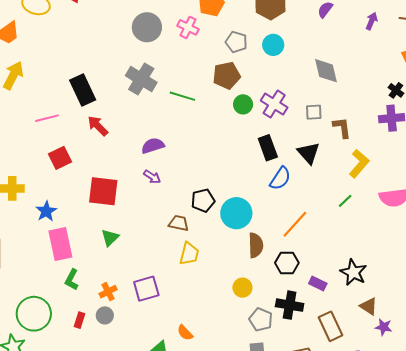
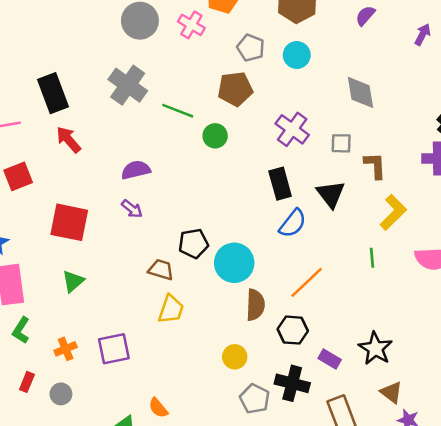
green circle: (243, 104) -> (215, 136), moved
green line: (345, 201) -> (372, 258), turned -56
gray circle: (105, 315) -> (61, 394), moved

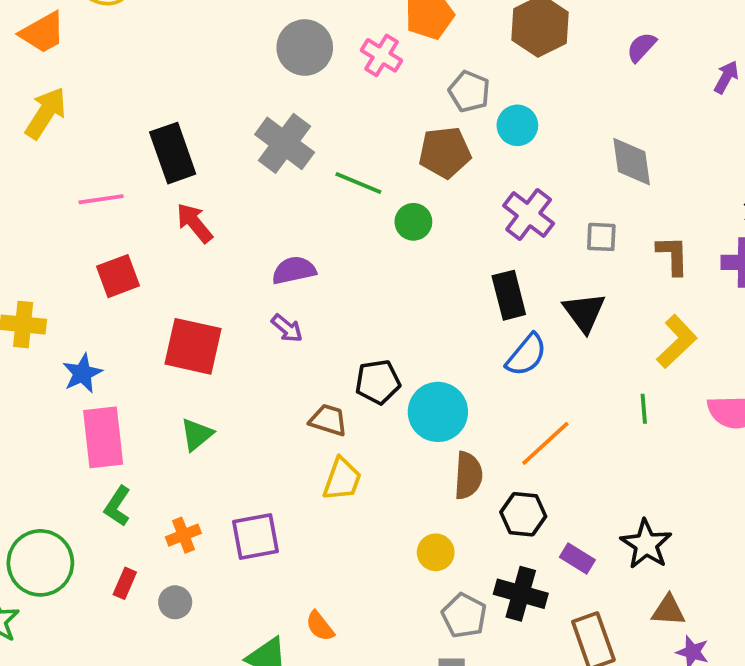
cyan circle: (297, 55) -> (517, 125), moved
brown L-shape: (375, 166) -> (673, 255), moved
brown triangle: (391, 392) -> (668, 610), turned -35

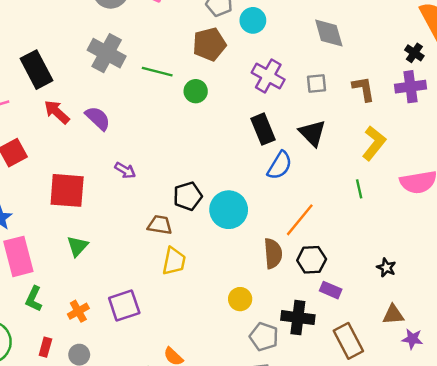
purple semicircle: (294, 270) -> (98, 118), moved, turned 64
brown semicircle: (468, 475) -> (273, 253), moved
black hexagon: (523, 514) -> (312, 260), moved
black star: (646, 544) -> (386, 268), moved, size x0.6

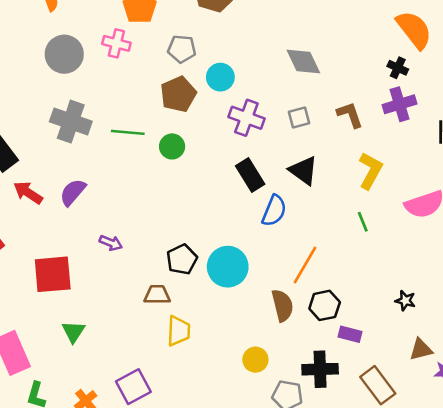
cyan circle: (253, 20) -> (220, 77), moved
purple semicircle: (98, 118) -> (73, 192), turned -84

